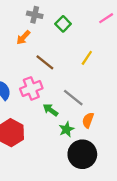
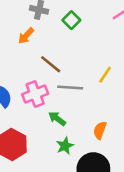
yellow line: (87, 58) -> (105, 75), moved
gray line: (73, 98) -> (70, 88), moved, turned -35
green star: (66, 129) -> (65, 146), moved

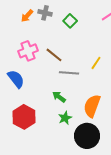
orange arrow: (26, 36) -> (27, 16), moved
pink cross: (35, 94) -> (28, 51), moved
orange semicircle: (100, 130) -> (92, 106), size x1.6

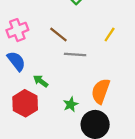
pink cross: (28, 51) -> (17, 30), moved
yellow line: (96, 63) -> (110, 34), moved
green arrow: (59, 97) -> (41, 81), moved

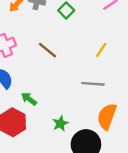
gray line: (75, 54) -> (93, 84), moved
orange semicircle: (101, 91) -> (107, 116), moved

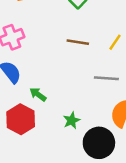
brown line: (48, 50) -> (78, 42), moved, turned -30

